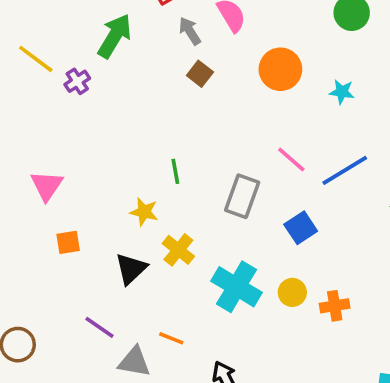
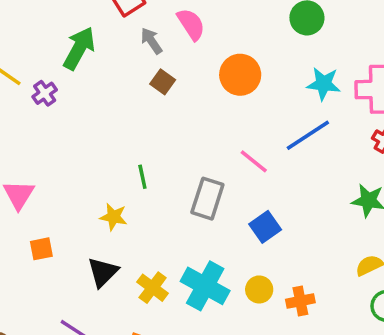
cyan star: (342, 92) -> (324, 84), moved, size x1.4
blue line: (345, 170) -> (308, 135), moved
yellow cross: (178, 250) -> (153, 288), moved

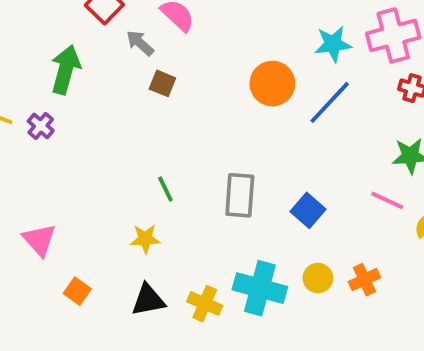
orange circle: (240, 75) -> (272, 84), moved
pink line: (254, 161) -> (387, 200), moved
orange square: (41, 249) -> (77, 291), turned -30
black triangle: (103, 272) -> (148, 300), turned 48

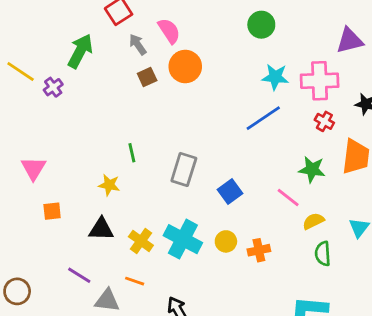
brown square: (162, 83) -> (147, 77), turned 30
orange circle: (272, 84) -> (185, 66), moved
orange square: (77, 291) -> (52, 211), turned 36

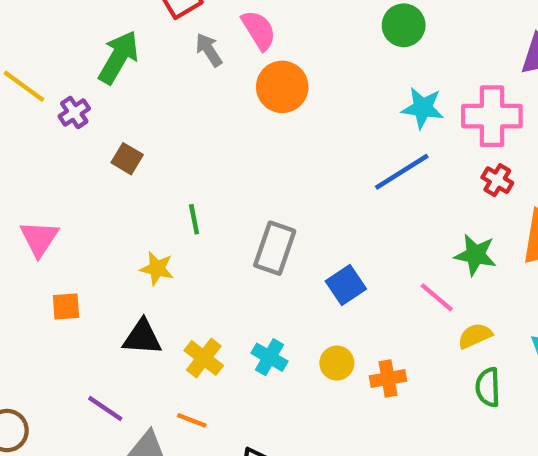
brown square: (147, 77) -> (127, 159), moved, turned -36
cyan cross: (183, 239) -> (270, 357), size x0.6

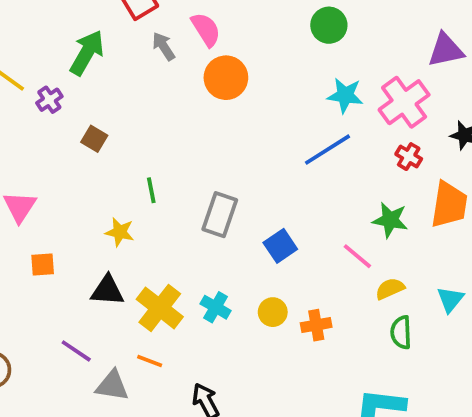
pink cross: (492, 116) -> (404, 102), turned -36
yellow cross: (204, 358) -> (160, 308), size x1.4

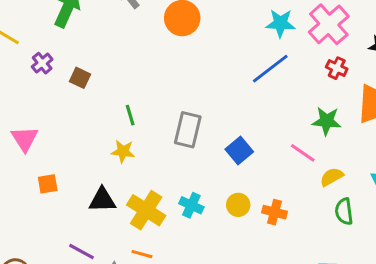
purple cross: (49, 100) -> (42, 63), moved
yellow star: (120, 232) -> (123, 151), moved
orange cross: (316, 325) -> (275, 212), turned 30

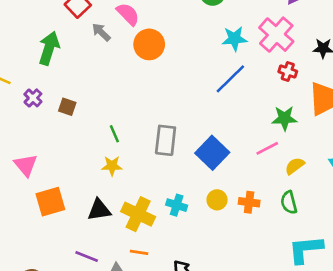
blue square: (239, 150) -> (212, 153), size x1.4
pink line: (303, 153) -> (267, 148), turned -55
orange square: (48, 184) -> (50, 202), size x1.6
green semicircle: (344, 211) -> (289, 202), moved

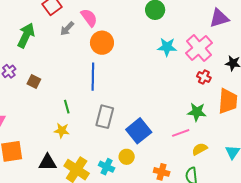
gray arrow: (101, 32) -> (67, 29), turned -98
blue line: (230, 79) -> (93, 77), moved, turned -52
yellow circle: (217, 200) -> (127, 157), moved

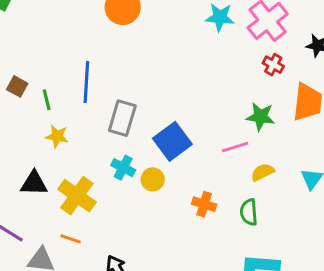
blue line: (93, 77) -> (86, 82), moved
brown square: (34, 81) -> (17, 86), moved
green line: (67, 107) -> (47, 100), moved
cyan cross: (107, 167) -> (123, 168), moved

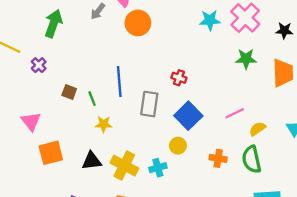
red cross: (273, 65) -> (179, 78), moved
green star: (260, 117) -> (246, 59), moved
cyan cross: (123, 168) -> (158, 168), moved, turned -35
green semicircle: (249, 212) -> (252, 159), size x1.4

